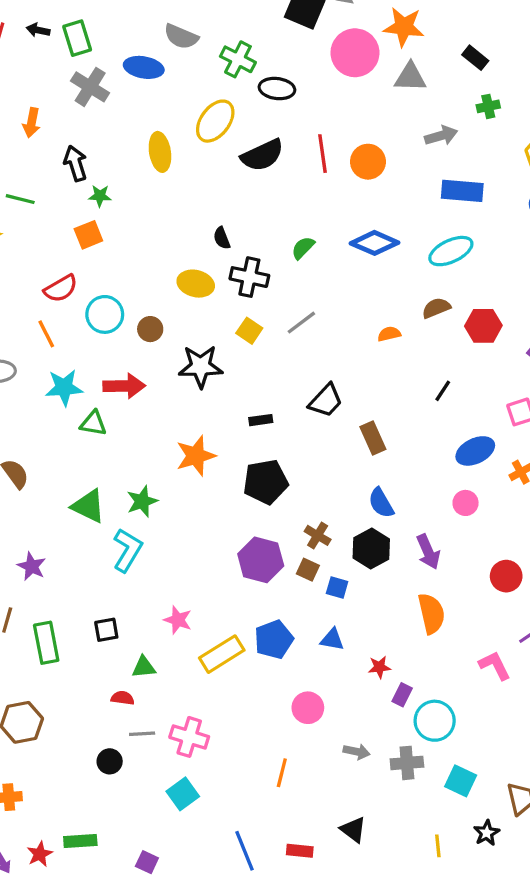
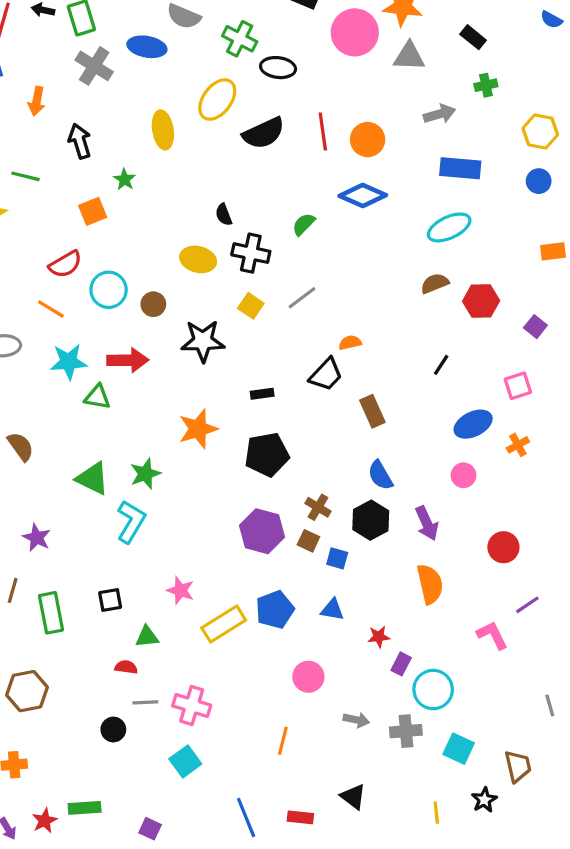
green star: (100, 196) -> (125, 179), moved, turned 30
blue diamond: (374, 243) -> (363, 195), moved
orange line: (46, 334) -> (51, 309), turned -32
orange semicircle: (389, 334) -> (350, 343), moved

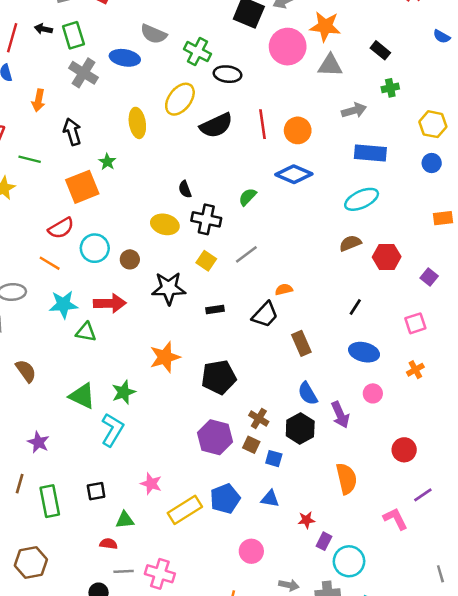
orange square: (93, 211) -> (82, 187), size x1.5
black rectangle: (262, 394) -> (215, 310), moved
blue ellipse: (473, 424) -> (364, 352), moved, turned 40
purple arrow: (427, 523) -> (340, 415), moved

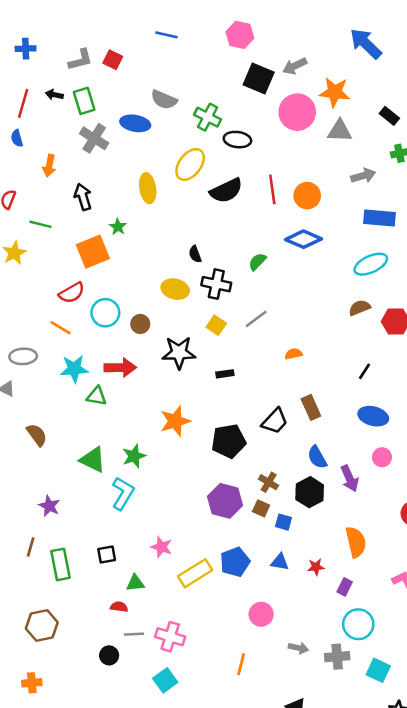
black trapezoid: (265, 315) -> (275, 421), moved
red star: (306, 520) -> (316, 567), moved
purple rectangle: (324, 541) -> (345, 587), moved

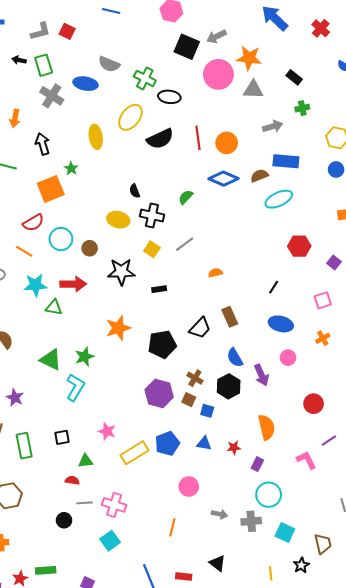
brown semicircle: (360, 308) -> (259, 176), moved

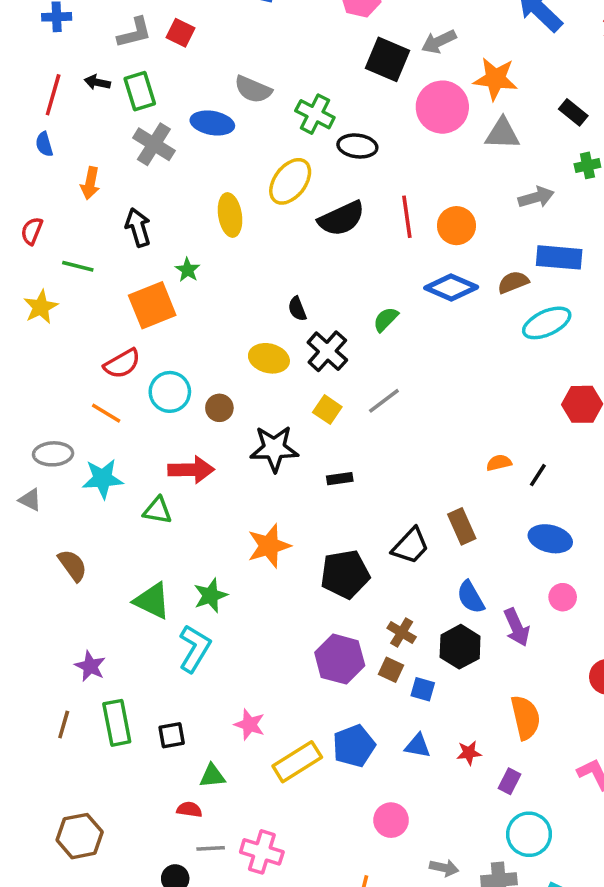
black cross: (152, 215) -> (327, 351), turned 30
orange semicircle: (215, 273) -> (499, 463), moved
cyan star: (35, 285) -> (103, 479), moved
green rectangle: (24, 446) -> (117, 723), moved

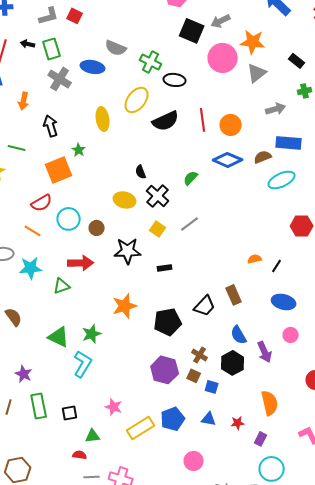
gray triangle: (502, 134) -> (257, 73), turned -40
green triangle: (157, 510) -> (62, 286), turned -30

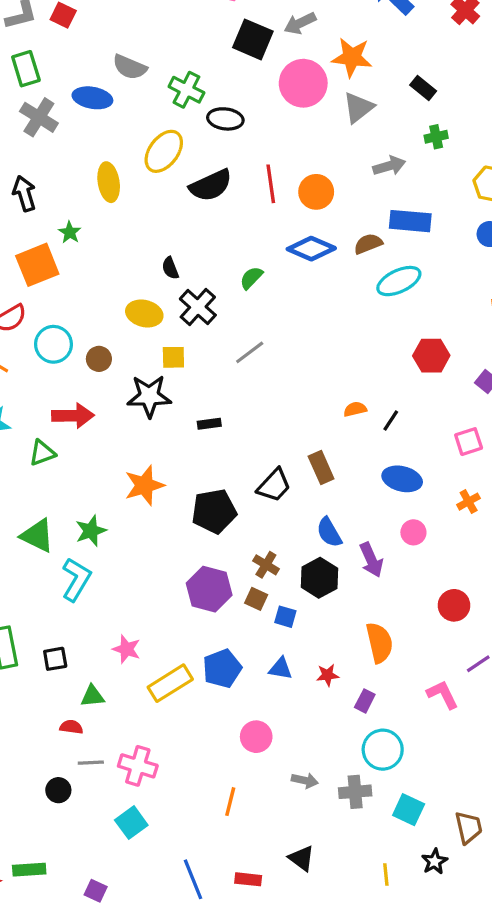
yellow square: (158, 229) -> (173, 357), moved, turned -35

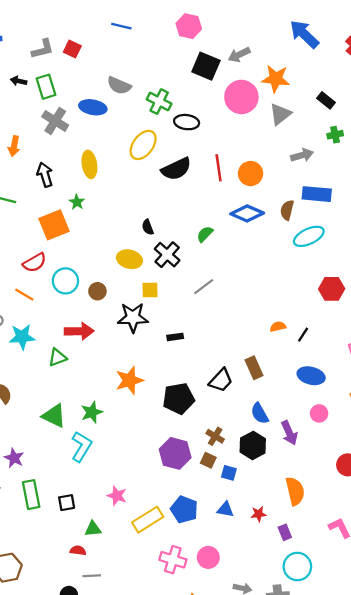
yellow ellipse: (109, 182) -> (89, 164), moved
brown semicircle: (368, 244) -> (287, 210), turned -54
blue pentagon: (222, 669) -> (184, 509), turned -30
purple rectangle: (365, 701) -> (285, 532), turned -49
pink cross: (138, 766) -> (173, 560), moved

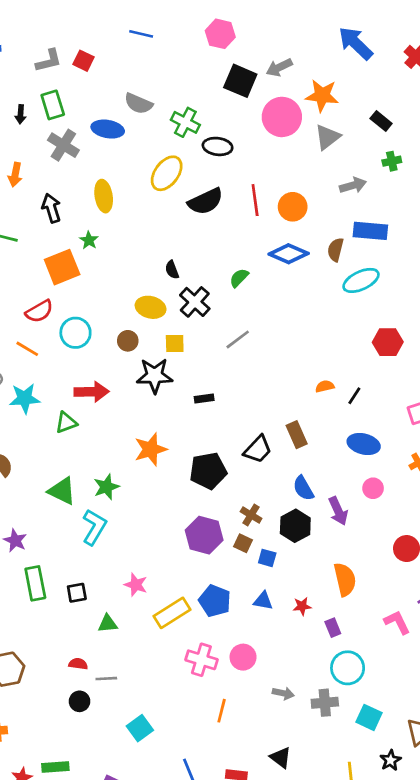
black arrow: (19, 81) -> (21, 114), moved, turned -98
brown circle: (97, 291) -> (128, 341), moved
red semicircle: (78, 551) -> (78, 664), moved

